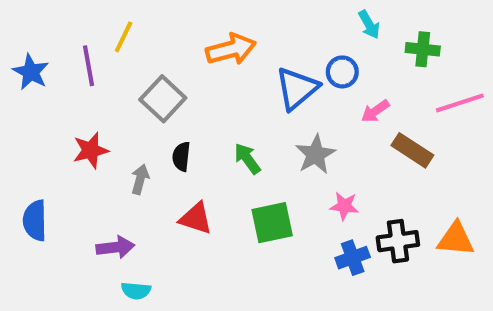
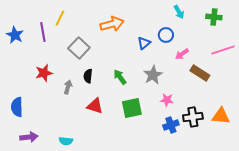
green cross: (423, 49) -> (214, 17), moved
blue triangle: (297, 88) -> (144, 43), size x0.6
purple arrow: (115, 247) -> (29, 137), moved

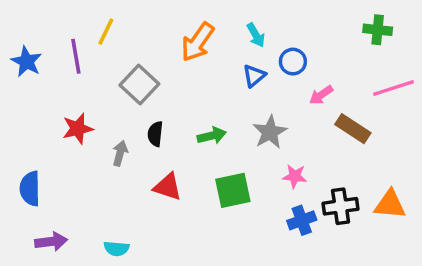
cyan arrow: (179, 12) -> (256, 35), moved
orange arrow: (112, 24) -> (198, 42), turned 140
green arrow: (120, 77) -> (212, 136), turned 112

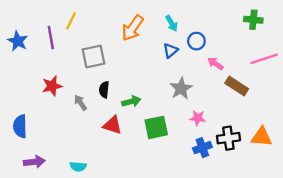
gray square: (139, 84) -> (93, 56), turned 35
pink arrow: (321, 95) -> (215, 64), turned 70
green arrow: (212, 136) -> (131, 101), moved
gray arrow: (120, 153) -> (80, 103), turned -49

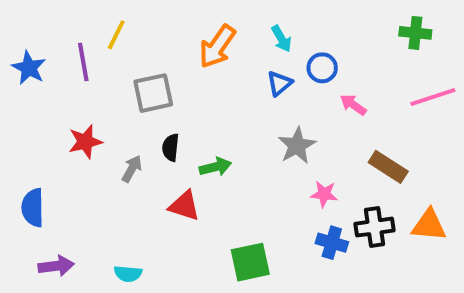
brown rectangle: (237, 86) -> (388, 167), moved
gray arrow: (80, 103) -> (132, 169), turned 63
green square: (156, 127) -> (250, 262), moved
blue cross: (202, 148) -> (332, 243), turned 36

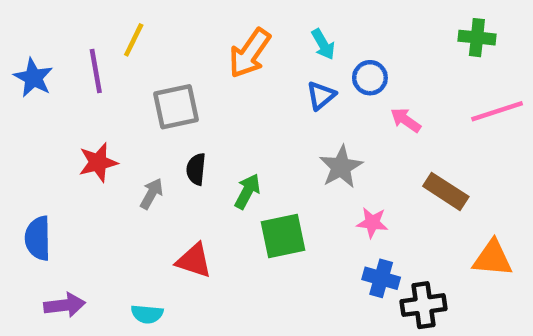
green arrow: (215, 167) -> (247, 191), turned -48
red triangle: (184, 206) -> (194, 261), moved
black cross: (375, 227) -> (423, 305), moved
green square: (250, 262) -> (283, 236), moved

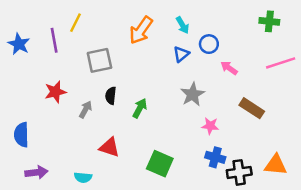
green square: (283, 236) -> (160, 164), moved, turned 36
orange triangle: (493, 258) -> (276, 165), moved

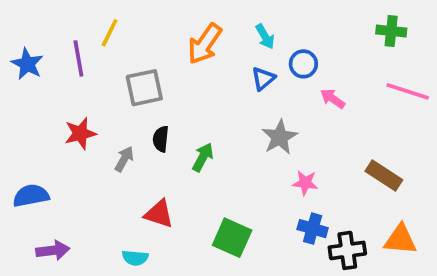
pink line: (281, 63) -> (408, 91), turned 36
brown rectangle: (252, 108) -> (384, 175), moved
blue semicircle: (21, 135) -> (31, 196), turned 80
cyan semicircle: (83, 177) -> (135, 258), moved

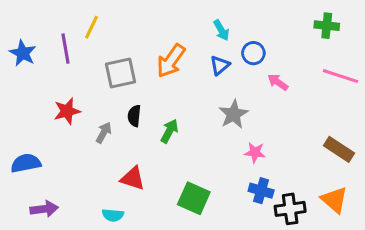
orange arrow: (205, 44) -> (171, 61), moved
brown rectangle: (384, 175) -> (339, 149), moved
orange triangle: (400, 240) -> (334, 200), turned 36

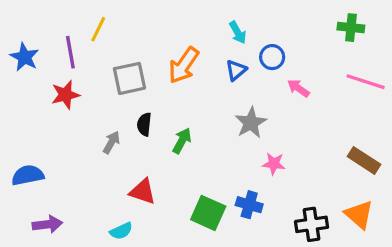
red star: (67, 111) -> (65, 95), moved
blue cross: (261, 191) -> (249, 205), moved
cyan semicircle: (113, 215) -> (121, 231), turned -30

